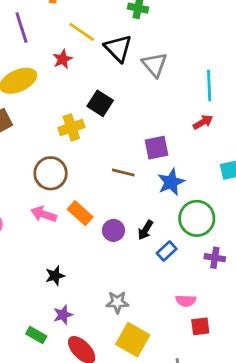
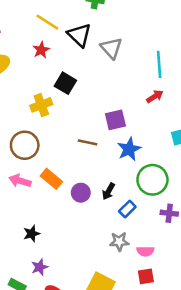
red star: (63, 59) -> (41, 50), moved
gray star: (117, 302) -> (119, 242), moved
red square: (200, 326) -> (146, 276), moved

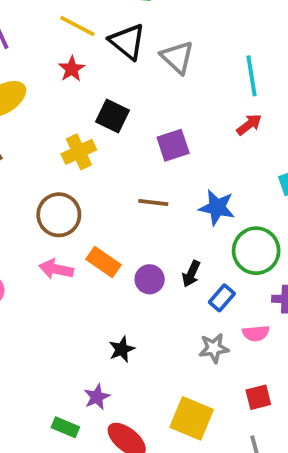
purple square: (115, 120) -> (173, 145), moved
blue star: (129, 149) -> (217, 207), turned -30
black star: (32, 234) -> (122, 349), moved
pink semicircle: (145, 251) -> (256, 333), moved

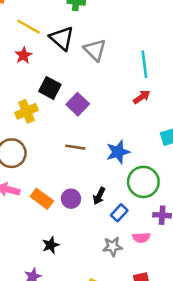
purple square: (173, 145) -> (78, 104), moved, turned -30
blue star: (217, 207) -> (118, 152), turned -30
orange rectangle: (103, 262) -> (42, 199), moved

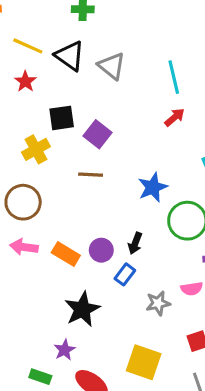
black square: (50, 88) -> (62, 118), turned -30
brown line: (75, 147) -> (91, 175), moved
blue rectangle: (119, 213) -> (125, 274), moved
black star: (51, 245) -> (82, 309), size x1.6

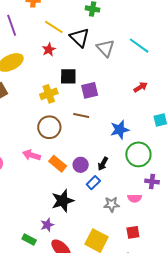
cyan line: (174, 77) -> (139, 46), moved, turned -50
purple square: (98, 134) -> (90, 90), turned 30
brown circle: (23, 202) -> (49, 127), moved

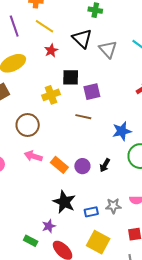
yellow line: (54, 27) -> (44, 26), moved
brown circle: (49, 127) -> (28, 125), moved
blue rectangle: (93, 183) -> (91, 212), moved, turned 32
black star: (63, 201) -> (64, 202), turned -30

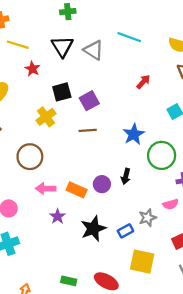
black triangle: (82, 39) -> (62, 46), turned 30
black star: (64, 202) -> (93, 229), turned -30
purple star: (49, 226) -> (58, 216), moved

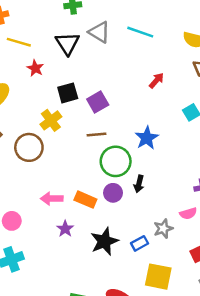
gray triangle: (94, 50) -> (99, 32), moved
green circle: (162, 155) -> (116, 161), moved
brown circle: (30, 157) -> (29, 147), moved

